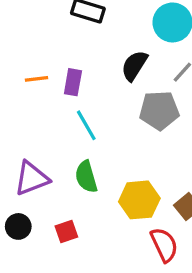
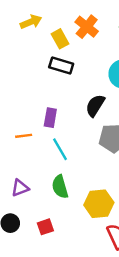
orange line: (36, 79) -> (24, 136), moved
purple triangle: (32, 178) -> (20, 188), size x0.7

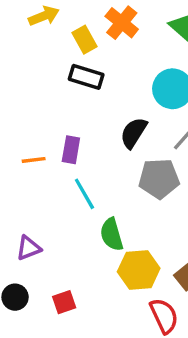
orange line: (24, 136) -> (34, 160), moved
green semicircle: (60, 187) -> (112, 234), moved

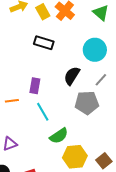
yellow rectangle: (84, 40) -> (43, 12), moved
orange line: (34, 160) -> (12, 101), moved
green semicircle: (112, 234) -> (59, 136), turned -108

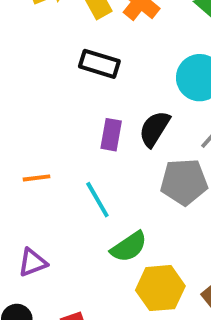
purple rectangle: (35, 86) -> (111, 135), moved

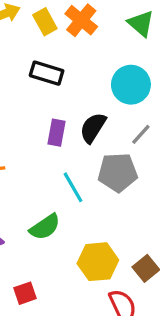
cyan line: (97, 200) -> (73, 187), moved
green semicircle: (129, 247) -> (45, 227), moved

